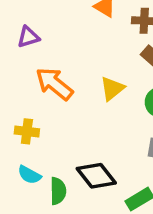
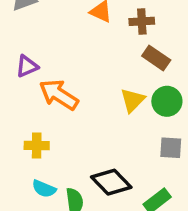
purple triangle: (28, 37) -> (27, 66), moved
yellow triangle: (112, 88) -> (133, 100), moved

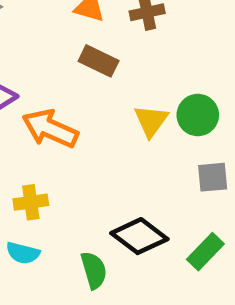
brown rectangle: (156, 58) -> (99, 61), moved
cyan semicircle: (44, 189) -> (23, 253), moved

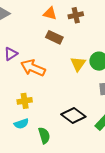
cyan semicircle: (23, 253) -> (21, 124), turned -32
green semicircle: (94, 270) -> (44, 135), moved

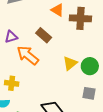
brown cross: (76, 15) -> (80, 18), size x1.5
brown rectangle: (54, 37) -> (44, 35), moved

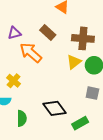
brown cross: (80, 18) -> (83, 38), moved
yellow cross: (12, 83) -> (14, 81), turned 32

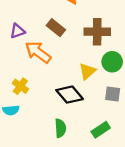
yellow triangle: (74, 62) -> (87, 71), moved
black diamond: (55, 108) -> (70, 95), moved
green semicircle: (22, 118) -> (60, 128), moved

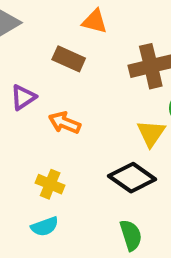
brown rectangle: (56, 28) -> (69, 59), moved
orange arrow: (38, 52) -> (64, 123), size x0.7

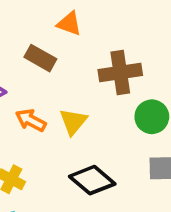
yellow triangle: (151, 133) -> (73, 122), moved

